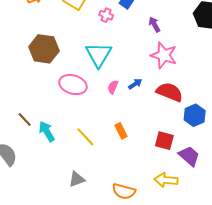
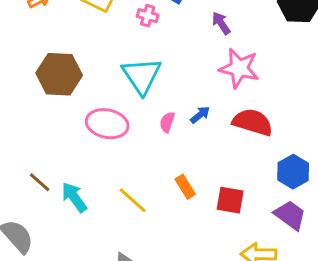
blue hexagon: (195, 115) -> (293, 172), moved
red square: (164, 141) -> (230, 200), moved

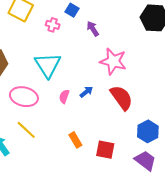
purple arrow: (221, 23) -> (93, 29), moved
red semicircle: (253, 122) -> (121, 98), turned 36
yellow line: (133, 200) -> (26, 130), moved

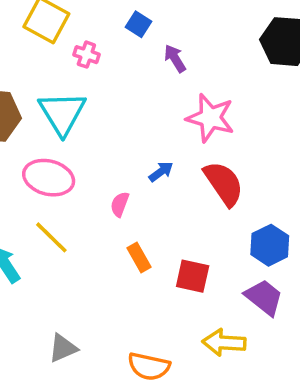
pink cross: (53, 25) -> (86, 55), moved
cyan triangle: (48, 65) -> (62, 113), moved
pink semicircle: (64, 96) -> (120, 204), moved

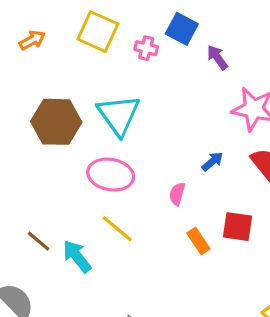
blue square: (138, 24) -> (182, 29), size x1.4
pink cross: (86, 55) -> (146, 48), moved
red square: (193, 276) -> (237, 227), moved

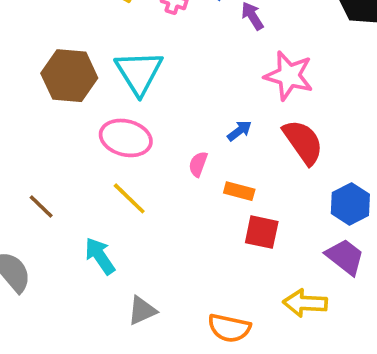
red square: (237, 227) -> (262, 232), moved
orange rectangle: (198, 241) -> (239, 191), moved, turned -45
cyan arrow: (77, 256) -> (100, 256), moved

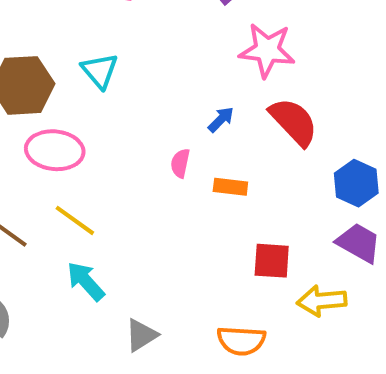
cyan triangle: (139, 73) -> (100, 71), size x0.7
pink ellipse: (126, 138) -> (55, 150), moved
yellow line: (129, 198) -> (75, 220), moved
red square: (262, 232) -> (272, 261), moved

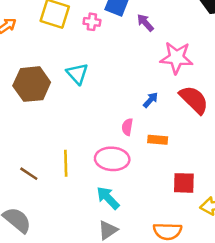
pink ellipse: (55, 150) -> (112, 159), moved
yellow line: (75, 220) -> (66, 163), turned 55
cyan arrow: (86, 281) -> (108, 198), moved

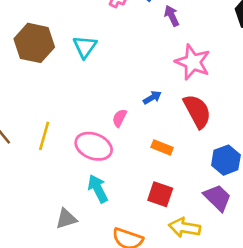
orange rectangle: (158, 140) -> (162, 147), moved
cyan arrow: (108, 198) -> (98, 189), moved

